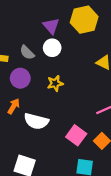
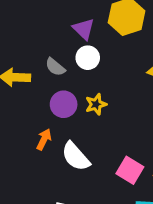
purple circle: (20, 78) -> (64, 104), moved
white semicircle: (36, 121) -> (76, 156), turned 40

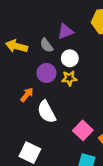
purple triangle: (84, 29) -> (65, 31), moved, turned 42
white circle: (88, 58) -> (70, 58), moved

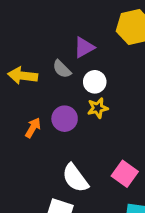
purple circle: (46, 73) -> (65, 119), moved
orange arrow: (27, 95) -> (33, 128), moved
white semicircle: (47, 112) -> (75, 178), moved

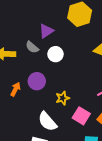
yellow star: (98, 108) -> (63, 98), moved

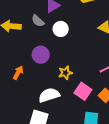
orange arrow: (15, 89) -> (18, 73), moved
white semicircle: (47, 121) -> (49, 95), turned 110

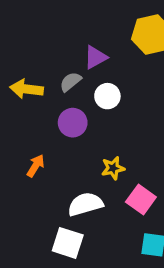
gray semicircle: (38, 21) -> (70, 82), turned 96
purple circle: (41, 55) -> (73, 123), moved

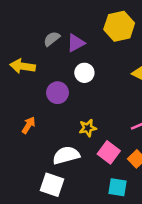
gray semicircle: (70, 82) -> (52, 39), moved

